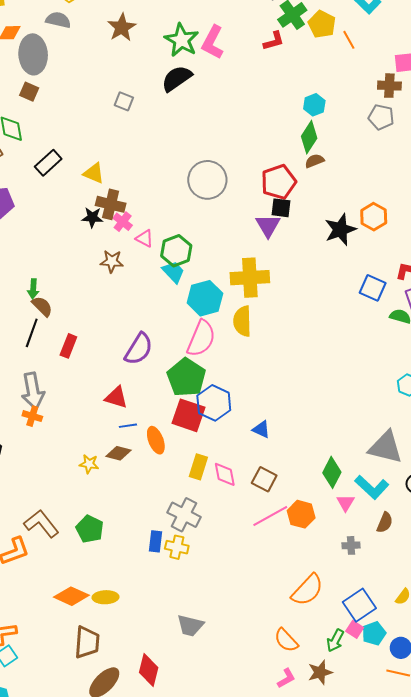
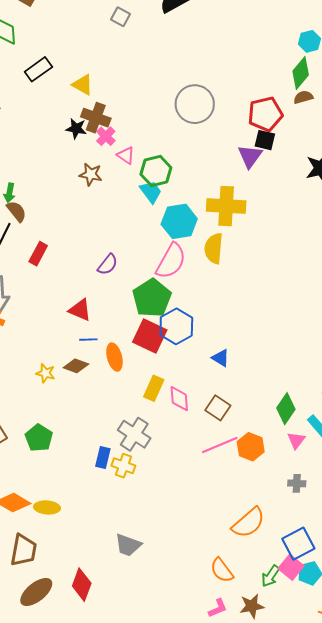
purple semicircle: (139, 349) -> (108, 264), size x0.7
pink square: (355, 629) -> (291, 567), size x1.4

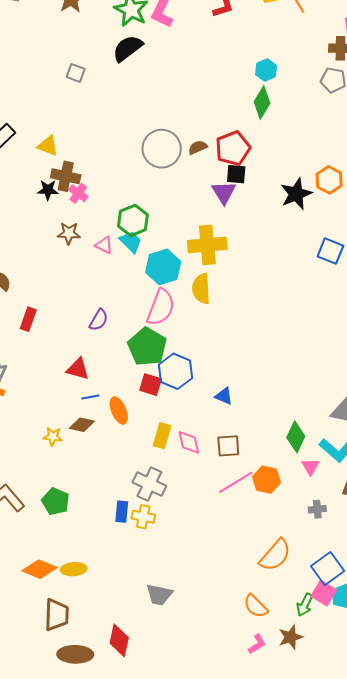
brown semicircle: (303, 97) -> (198, 147), moved
pink triangle: (126, 155) -> (104, 245), moved
red square: (150, 336) -> (151, 385), size x0.7
brown square: (218, 408) -> (228, 446), turned -30
brown ellipse: (36, 592) -> (75, 654), turned 48

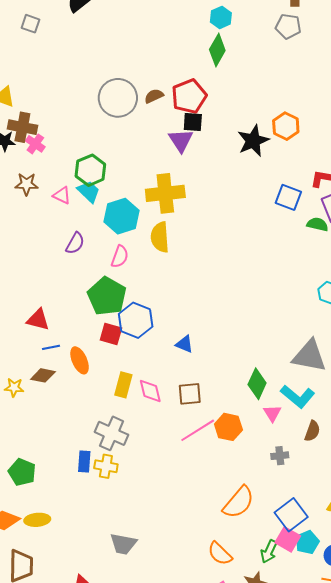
pink semicircle: (161, 307) -> (120, 257), size x0.6
purple semicircle: (99, 320) -> (75, 243), moved
green pentagon: (56, 501) -> (22, 472), moved

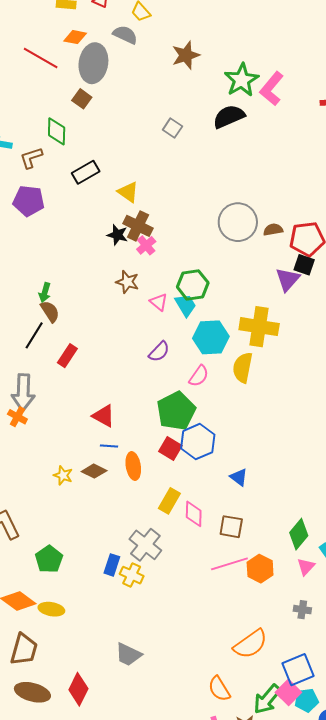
green arrow: (269, 551) -> (267, 699), size x1.4

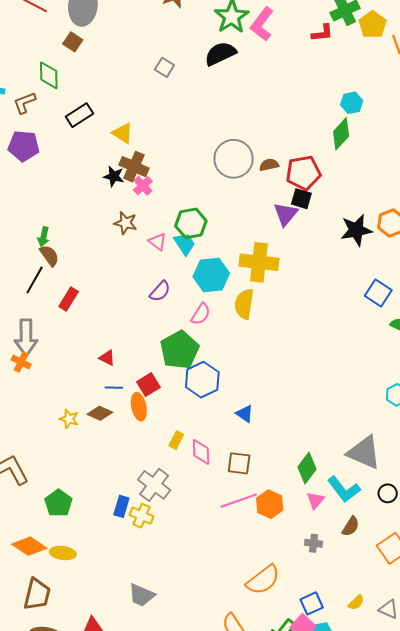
red triangle: (104, 416) -> (107, 358), size x0.7
red square: (170, 448) -> (148, 385), moved, turned 30
yellow rectangle: (169, 501) -> (176, 440), size x0.7
blue square: (298, 670) -> (312, 603), size x0.7

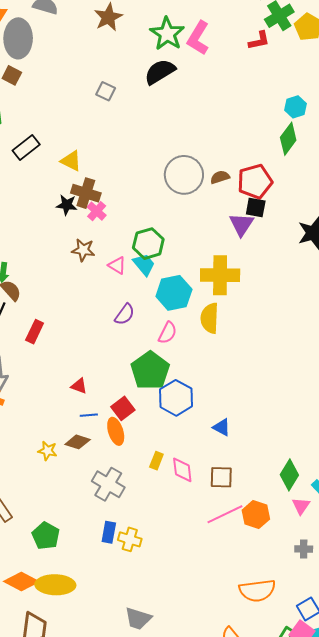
gray cross: (154, 485) -> (108, 484), moved
yellow ellipse: (63, 553) -> (55, 585), size x1.5
orange semicircle: (263, 580) -> (257, 591), turned 36

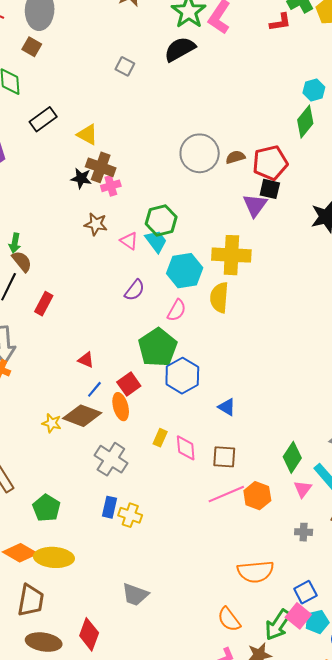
pink cross: (97, 211) -> (111, 186), turned 30
blue line: (89, 415) -> (94, 389), turned -48
brown diamond: (78, 442) -> (82, 416), size x1.5

